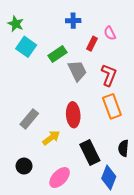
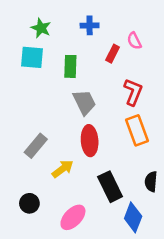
green star: (16, 24) -> (41, 28), moved
cyan square: (26, 47) -> (32, 57), turned -30
green rectangle: (57, 54) -> (70, 66), turned -54
gray trapezoid: (77, 71) -> (84, 102), moved

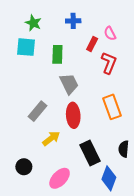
red L-shape: (133, 92) -> (109, 63), moved
gray rectangle: (36, 146) -> (38, 111), moved

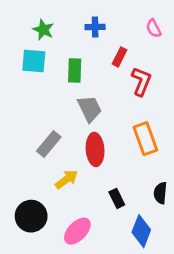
pink semicircle: (110, 33) -> (154, 28), moved
black rectangle: (90, 153) -> (117, 198), size x0.6
black circle: (24, 167) -> (31, 216), size x1.5

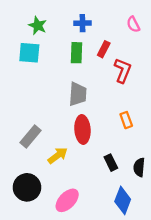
green rectangle: (75, 71) -> (77, 53), moved
gray trapezoid: (90, 109) -> (78, 94), turned 30
orange rectangle: (145, 139) -> (126, 120), size x0.6
gray rectangle: (49, 144) -> (31, 137), moved
black rectangle: (117, 198) -> (111, 163), moved

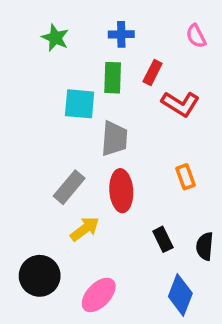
cyan square: (29, 53) -> (80, 104), moved
red L-shape: (123, 70) -> (180, 104), turned 100
gray rectangle: (31, 137) -> (69, 187), moved

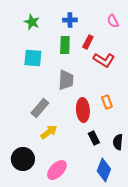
cyan square: (80, 104) -> (33, 58), moved
red ellipse: (121, 191) -> (83, 110), moved

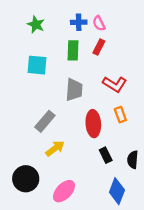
pink semicircle: (113, 21) -> (99, 23), moved
red L-shape: (104, 60) -> (115, 84), moved

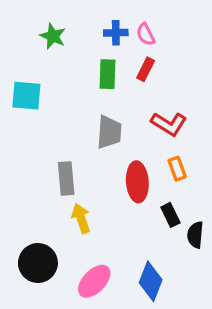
cyan square: (37, 65) -> (26, 96), moved
gray rectangle: (45, 121) -> (66, 179), turned -45
yellow arrow: (55, 148) -> (81, 218), turned -72
black rectangle: (106, 155) -> (170, 215), moved
blue diamond: (117, 191) -> (151, 281), moved

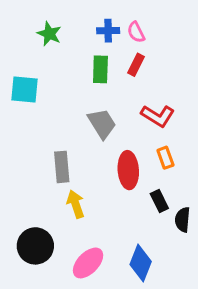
gray trapezoid: (109, 132) -> (102, 124), turned -36

